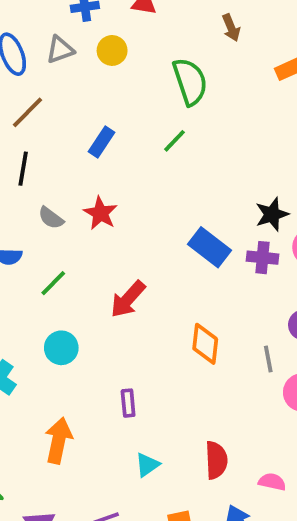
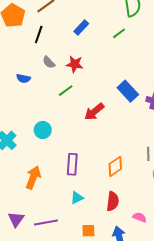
red star: (101, 213) -> (75, 64), turned -30
green line: (53, 283) -> (66, 91), moved
red arrow: (128, 299) -> (94, 112), moved
orange diamond: (205, 344) -> (115, 166), moved, turned 40
purple rectangle: (128, 403) -> (72, 164), size x1.5

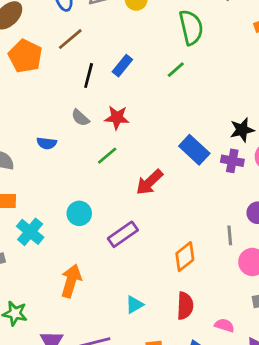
black line: (39, 34) -> (89, 76), moved
purple rectangle: (72, 164) -> (123, 234), moved, turned 55

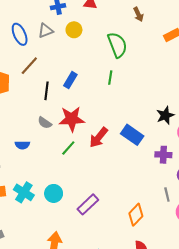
green line: (176, 70) -> (110, 78), turned -32
red star: (117, 118) -> (72, 119), size x1.4
purple cross: (232, 161) -> (163, 155), moved
red arrow: (149, 182) -> (99, 137), moved
cyan cross: (30, 232) -> (24, 192), moved

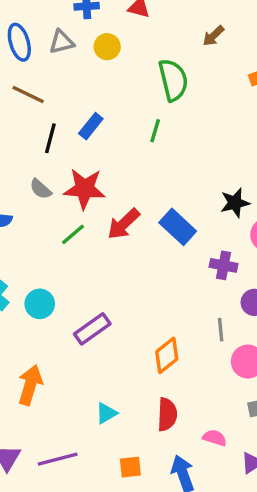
brown arrow: (138, 14) -> (213, 36), turned 64
brown line: (29, 66) -> (28, 95), turned 66

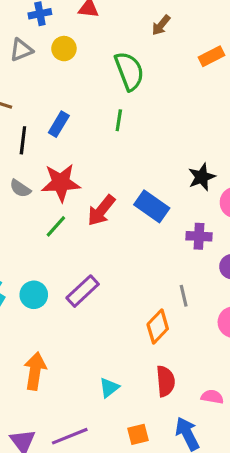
purple rectangle: (92, 329) -> (83, 291), moved
gray line: (221, 330) -> (184, 296), moved

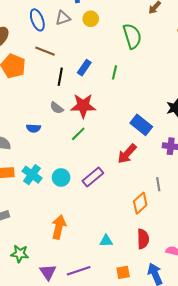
green line: (119, 120) -> (114, 72), moved
red arrow: (101, 210) -> (127, 154), moved
cyan triangle: (109, 388) -> (106, 241), turned 32

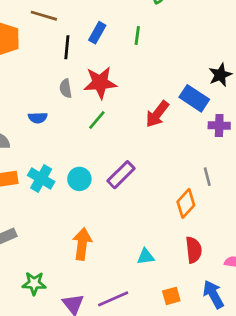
gray semicircle: (57, 108) -> (66, 88), turned 48
blue rectangle: (141, 125) -> (194, 98), moved
red arrow: (127, 154) -> (157, 114), moved

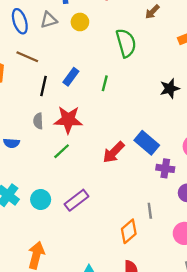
black star: (220, 75) -> (170, 88), moved

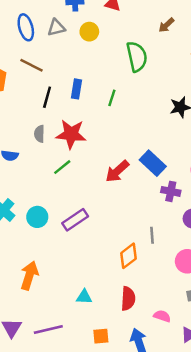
blue rectangle: (71, 77) -> (76, 89), turned -30

